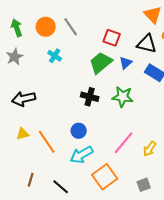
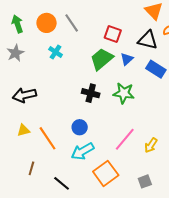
brown line: (31, 180) -> (31, 168), moved

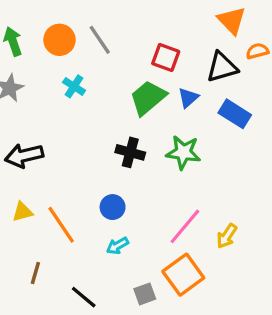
black triangle: (148, 40) -> (222, 67), turned -30
cyan arrow: (83, 151) -> (117, 246), size x0.6
orange square: (106, 173) -> (183, 275), moved
gray square: (145, 181) -> (145, 294), moved

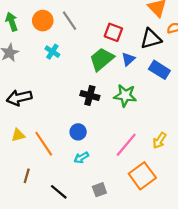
yellow arrow: (227, 236) -> (159, 140), moved
orange square: (183, 275) -> (142, 176), moved

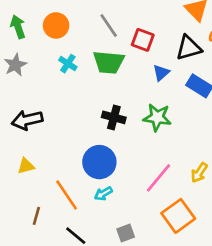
gray line: (69, 21) -> (109, 25), moved
green trapezoid: (102, 59) -> (109, 62), moved, turned -135
blue circle: (78, 132) -> (99, 162), size x1.6
orange line: (44, 144) -> (67, 195), moved

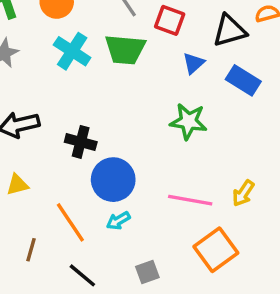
cyan cross: (68, 64) -> (72, 51), size x1.5
black cross: (114, 117) -> (81, 142), moved
pink line: (159, 178) -> (190, 200), turned 60

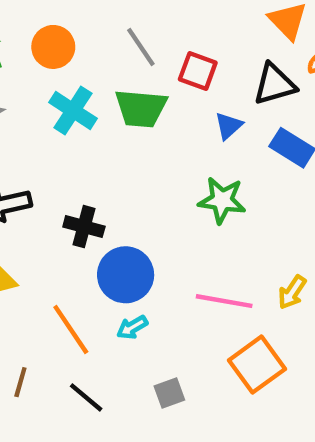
brown line: (31, 250) -> (20, 382), moved

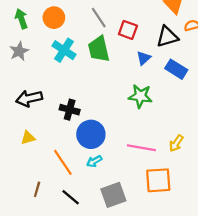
green trapezoid: (141, 108) -> (99, 49), turned 72
orange square: (257, 365) -> (158, 180), turned 32
gray square: (169, 393) -> (113, 195), size x1.6

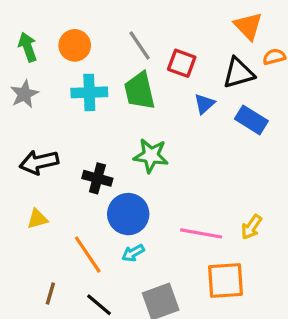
cyan cross: (64, 50) -> (89, 92), turned -35
green star: (140, 96) -> (151, 156), moved

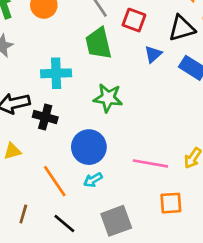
cyan cross: (89, 92) -> (56, 73), moved
black cross: (97, 178) -> (45, 117), moved
orange square: (225, 281) -> (171, 203), size x0.7

